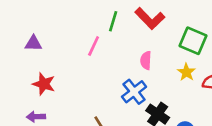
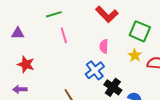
green line: (113, 21) -> (54, 14), moved, turned 56
pink line: (94, 46) -> (64, 35), turned -42

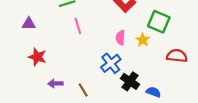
yellow star: (135, 55) -> (143, 40), moved
purple arrow: (20, 89) -> (55, 84), moved

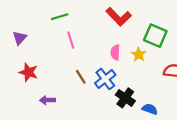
purple triangle: (29, 24) -> (20, 38), turned -48
brown line: (83, 90) -> (81, 77), moved

